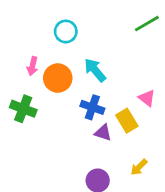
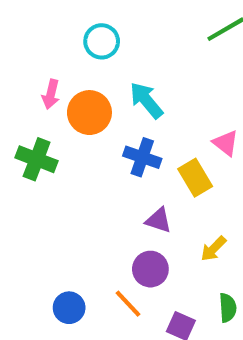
purple triangle: (103, 133) -> (159, 220), moved

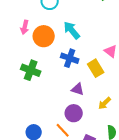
green cross: (37, 159) -> (31, 70), moved

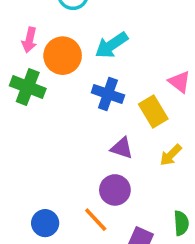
cyan arrow: (72, 30) -> (111, 45), turned -84
green cross: (31, 70) -> (28, 87), moved
yellow arrow: (105, 103) -> (171, 155), moved

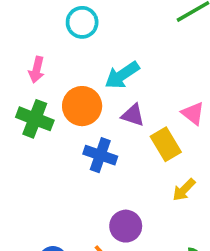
orange circle: (63, 56) -> (82, 106), moved
blue cross: (108, 94) -> (100, 155), moved
purple triangle: (122, 148) -> (133, 115), moved

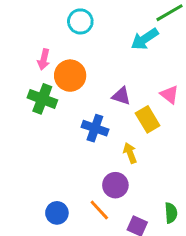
cyan arrow: (122, 75) -> (145, 39), moved
orange circle: (82, 106) -> (70, 76), moved
yellow arrow: (184, 190) -> (130, 153), moved, turned 114

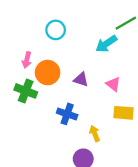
pink triangle: (169, 95) -> (113, 84), moved
purple triangle: (121, 96) -> (81, 79), moved
yellow rectangle: (148, 119) -> (124, 113), moved, turned -54

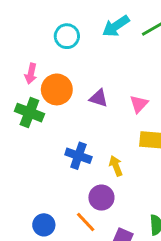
cyan arrow: (106, 44) -> (116, 26), moved
pink triangle: (113, 84) -> (139, 104), turned 35
blue cross: (67, 114) -> (78, 156), moved

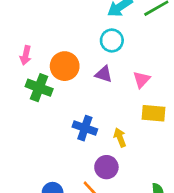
cyan circle: (67, 36) -> (112, 40), moved
pink arrow: (31, 74) -> (26, 55), moved

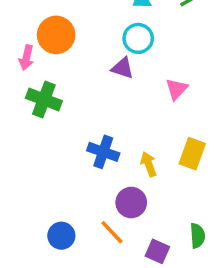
orange circle: (65, 66) -> (56, 35), moved
purple triangle: (104, 74) -> (122, 68), moved
yellow rectangle: (154, 113) -> (192, 154), moved, turned -75

